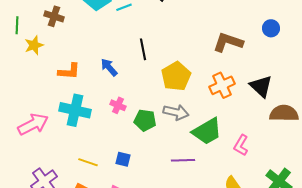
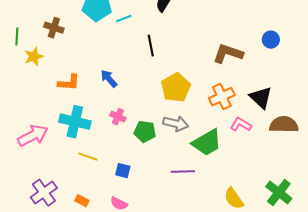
black line: (143, 49) -> (151, 46), moved
pink L-shape: (241, 145) -> (241, 125), moved, turned 90
yellow line: (88, 162) -> (88, 157), moved

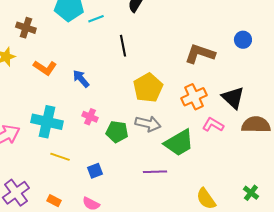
orange L-shape: (69, 83) -> (45, 68), moved, turned 30
blue square: (123, 171) -> (95, 171), turned -35
green cross: (279, 193) -> (251, 193), size x0.6

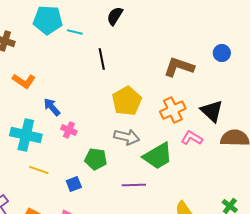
cyan line: (96, 19) -> (75, 32), turned 35
blue arrow: (81, 79) -> (52, 107), moved
green pentagon: (117, 132) -> (96, 159), moved

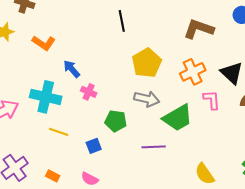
pink L-shape: (192, 138) -> (212, 100), turned 55

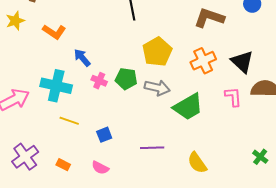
pink L-shape: (212, 100) -> (233, 97), moved
green pentagon: (116, 121) -> (126, 79), moved
purple line: (154, 147) -> (152, 148), moved
yellow semicircle: (205, 174) -> (197, 163), moved

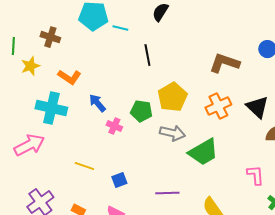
green pentagon: (126, 79) -> (141, 111), moved
cyan cross: (56, 86) -> (51, 108), moved
pink L-shape: (233, 97) -> (255, 175), moved

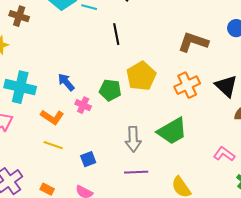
orange L-shape: (69, 77) -> (52, 117), moved
gray arrow: (172, 133) -> (133, 139), moved, turned 75
pink L-shape: (255, 175) -> (224, 154), turned -50

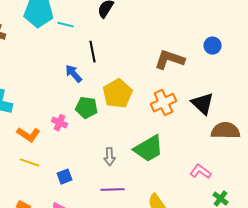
blue arrow: (66, 82) -> (74, 74), moved
gray arrow: (133, 139) -> (110, 157), size x0.7

